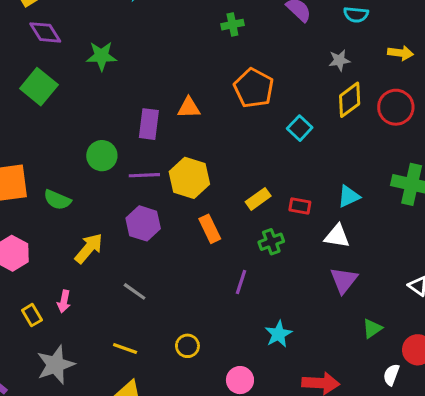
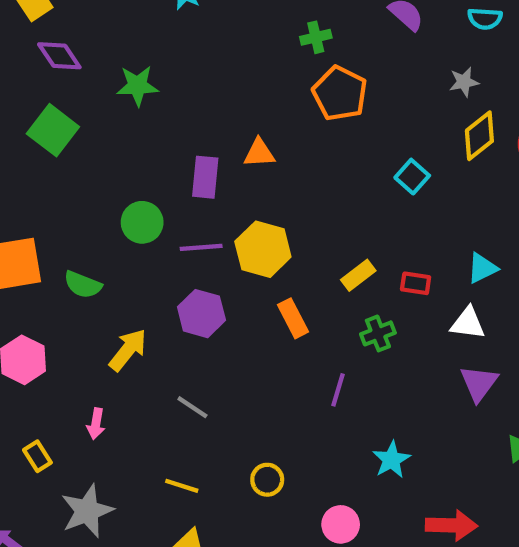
orange pentagon: (254, 88) -> (340, 93), moved
yellow rectangle: (32, 315) -> (37, 456), moved

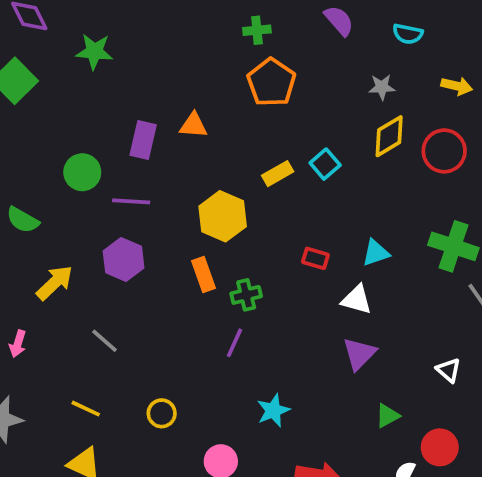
yellow hexagon: (263, 249) -> (223, 216), moved
yellow rectangle: (358, 275) -> (278, 174), moved
green cross: (378, 333) -> (246, 295), moved

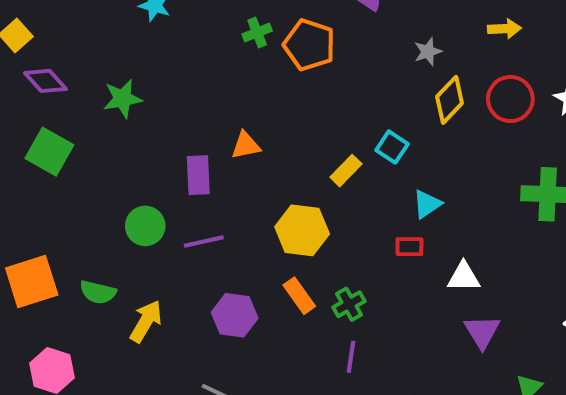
green cross: (257, 30) -> (257, 32), moved
orange pentagon: (271, 82) -> (309, 45), moved
cyan triangle: (376, 253) -> (427, 204), moved
purple hexagon: (124, 259) -> (235, 315), moved
yellow arrow: (55, 283) -> (146, 321), moved

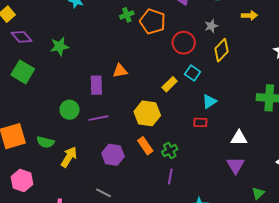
red circle: (510, 99) -> (184, 43), moved
white triangle: (464, 277) -> (239, 138), moved

